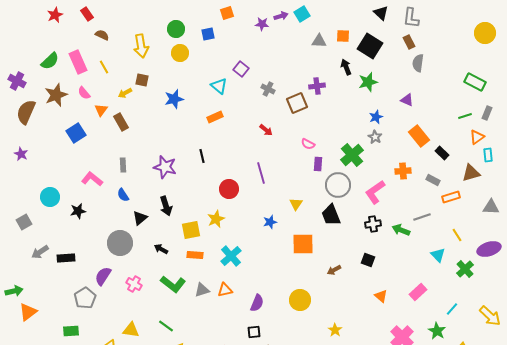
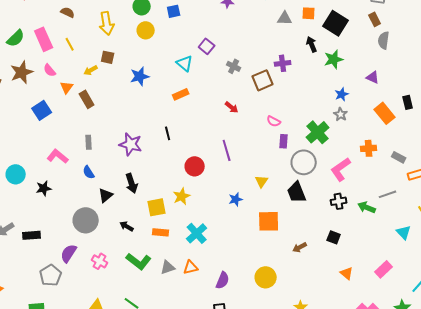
black rectangle: (442, 153) -> (408, 102), moved, turned 32

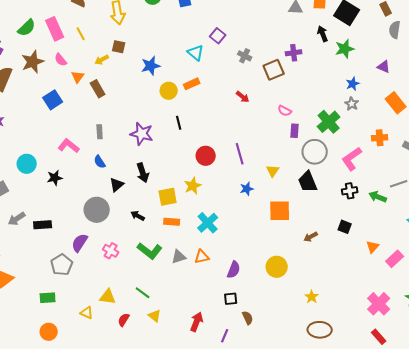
yellow circle: (146, 30) -> (169, 91), moved
purple line: (227, 150) -> (240, 154), moved
orange triangle: (347, 273) -> (373, 247), moved, turned 32

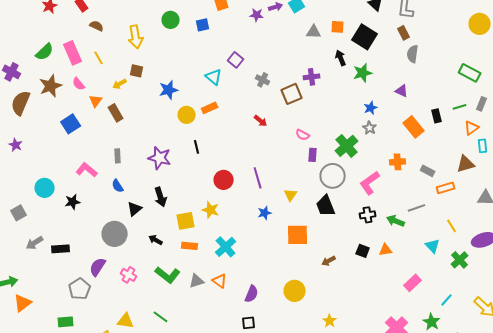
yellow star: (193, 186) -> (211, 210), turned -30
orange triangle: (373, 247) -> (386, 250), moved, turned 40
orange triangle: (202, 257) -> (220, 281), turned 49

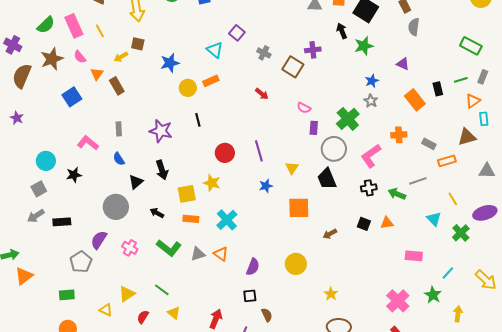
brown square: (292, 94) -> (293, 67), turned -35
gray square: (19, 213) -> (39, 189), moved
pink rectangle: (413, 283) -> (414, 256), turned 48
yellow triangle: (126, 321) -> (127, 294), turned -42

